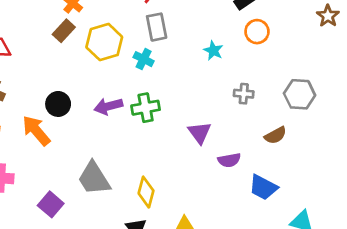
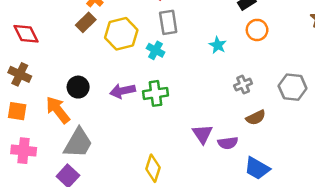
gray cross: (244, 94) -> (243, 85), turned -30
purple triangle: (199, 133) -> (202, 134), moved
brown semicircle: (275, 135) -> (256, 118), moved
gray trapezoid: (94, 178) -> (78, 143), moved, turned -120

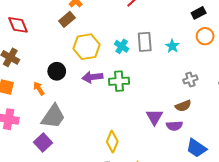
gray rectangle: (168, 22) -> (145, 42), moved
yellow hexagon: (121, 34) -> (87, 47), moved
orange arrow: (58, 110) -> (39, 88), size x0.6
brown semicircle: (256, 118) -> (183, 106), moved

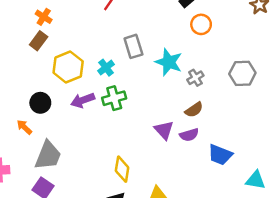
cyan cross: (122, 46) -> (106, 68), moved, turned 32
cyan star: (172, 46) -> (169, 62), moved, size x1.6

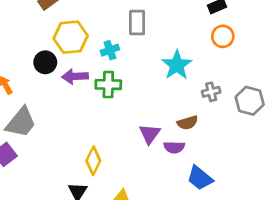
gray rectangle: (133, 46) -> (137, 23), moved
gray cross: (195, 78) -> (211, 92), moved
black circle: (40, 103) -> (45, 62), moved

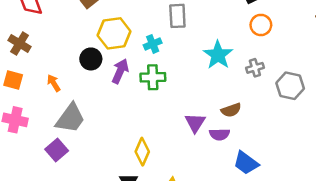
purple arrow: (75, 76) -> (120, 71), turned 120
gray cross: (211, 92) -> (255, 68), moved

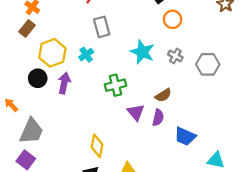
gray cross: (255, 68) -> (175, 56), turned -32
green cross: (153, 77) -> (116, 85), moved
purple semicircle: (220, 134) -> (158, 118), turned -63

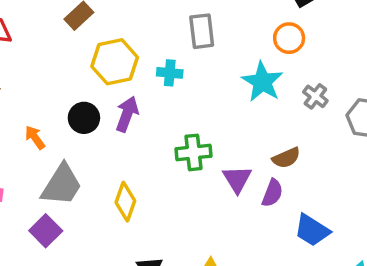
orange circle: (173, 19) -> (289, 38), moved
cyan cross: (86, 55) -> (170, 73), turned 32
black circle: (38, 78) -> (84, 118), moved
green cross: (116, 85) -> (193, 152), moved
yellow diamond: (97, 146) -> (125, 202), moved

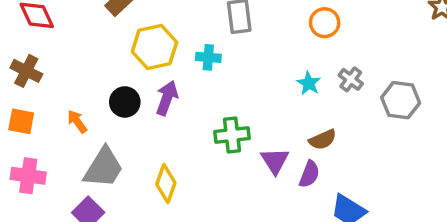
cyan star: (262, 82) -> (309, 83), moved, size x0.6

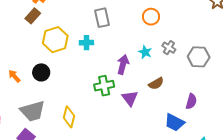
purple arrow: (167, 98) -> (123, 64), moved
orange arrow: (77, 121) -> (14, 76), moved
gray trapezoid: (104, 168) -> (33, 111), turned 48
purple semicircle: (309, 174) -> (191, 101), moved

